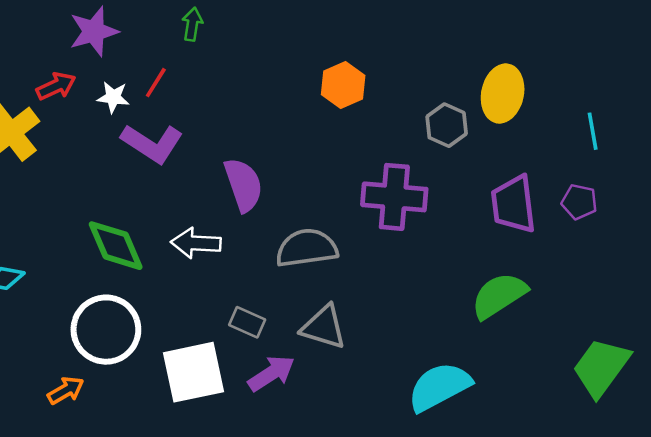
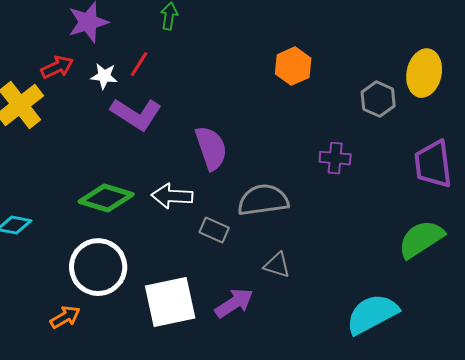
purple cross: (394, 197) -> (335, 158), size x0.6
green diamond: (116, 246) -> (106, 198), turned -50
gray rectangle: (247, 322) -> (214, 230), moved
gray triangle: (324, 327) -> (277, 265), size x0.7

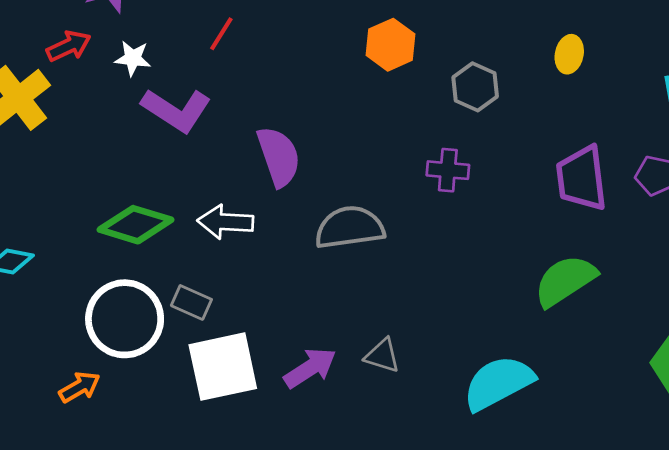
red line: (139, 64) -> (221, 34), moved
yellow ellipse: (424, 73) -> (569, 54), size x0.6
gray hexagon: (378, 99) -> (475, 87), moved
gray rectangle: (214, 230) -> (191, 302), moved
gray triangle: (277, 265) -> (382, 356), moved

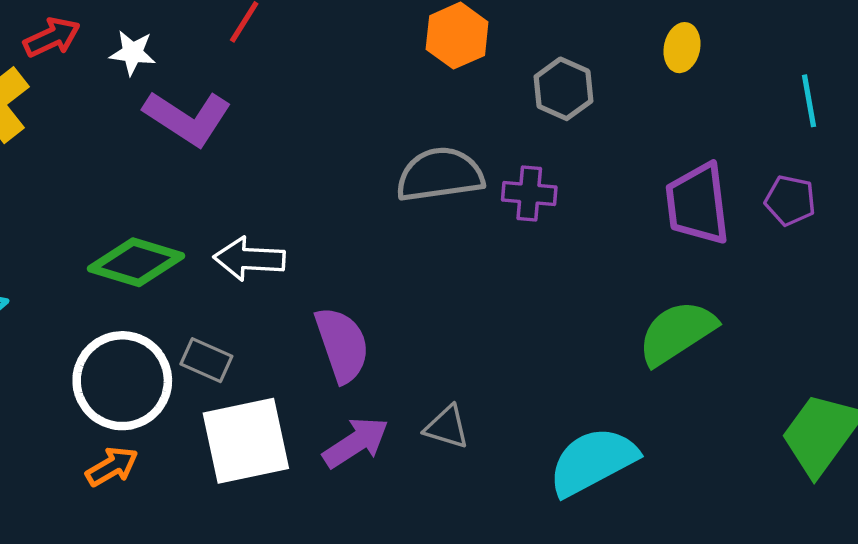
purple semicircle: (279, 156) -> (342, 345), moved
gray semicircle: (350, 227) -> (440, 175), moved
orange arrow: (80, 387) -> (112, 467), moved

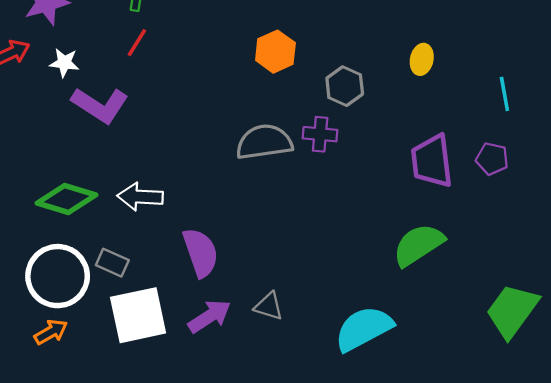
purple cross: (529, 194) -> (320, 134), moved

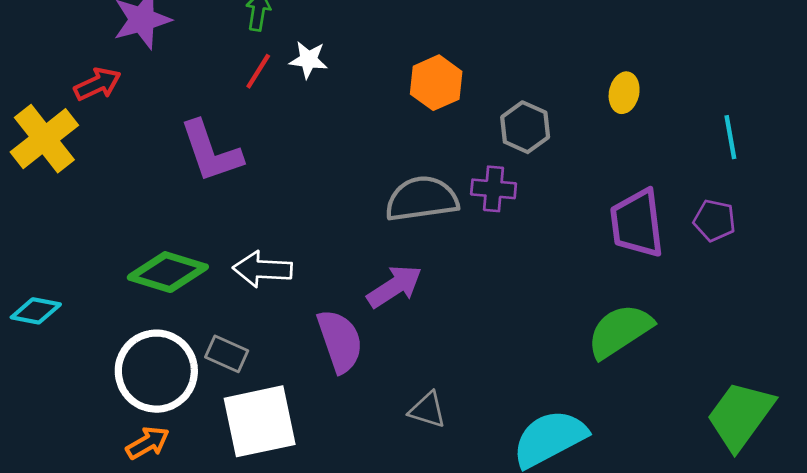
white star: (64, 63) -> (308, 60), moved
purple L-shape: (100, 105) -> (211, 152), turned 38
purple arrow: (210, 316) -> (395, 286), moved

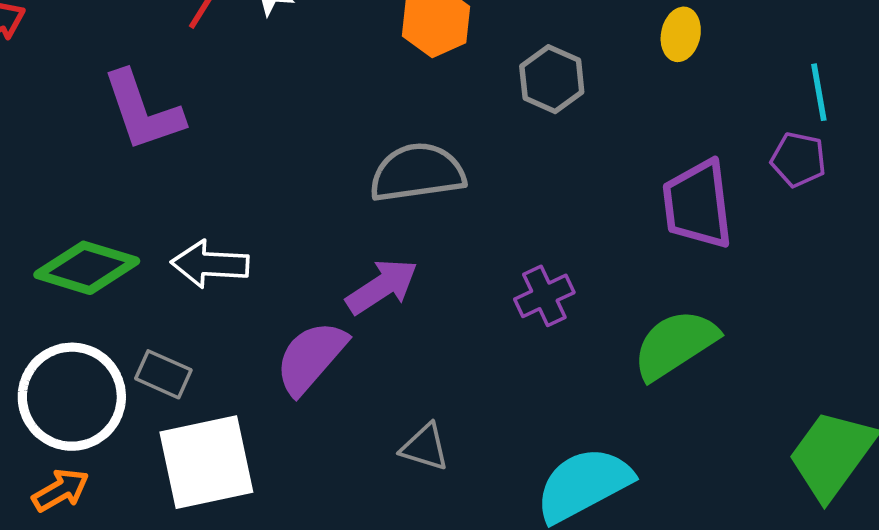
purple cross: (494, 189) -> (544, 296), moved, turned -30
purple pentagon: (714, 220) -> (798, 159), moved
purple semicircle: (340, 341) -> (311, 357), turned -120

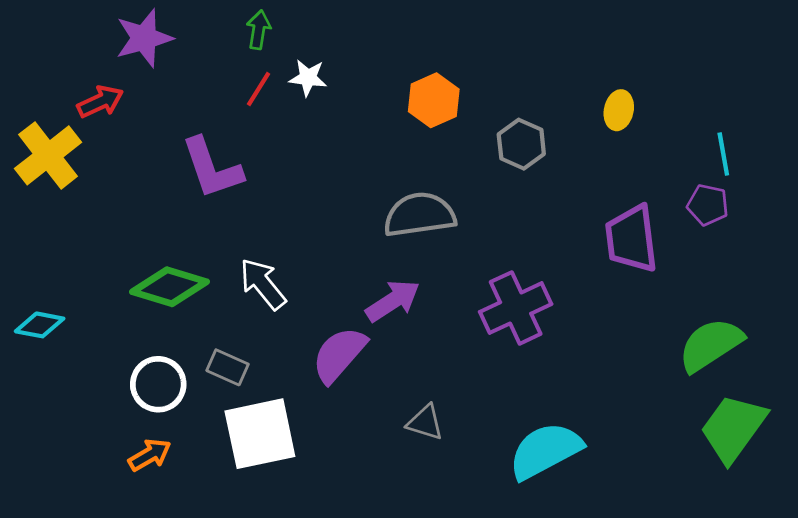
white arrow: (210, 264) -> (263, 284), turned 48
purple cross: (544, 296) -> (516, 308), size x1.6
green semicircle: (675, 344) -> (711, 345), moved
white circle: (72, 397) -> (158, 384), size x0.7

